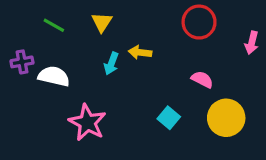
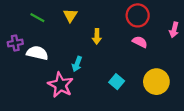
yellow arrow: (140, 52) -> (97, 36), turned -96
cyan arrow: (111, 64) -> (77, 64), moved
pink semicircle: (202, 79) -> (140, 42), moved

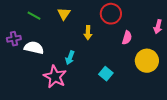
red circle: (138, 15) -> (111, 14), moved
pink semicircle: (140, 42) -> (127, 38), turned 80
yellow circle: (156, 82) -> (147, 61), moved

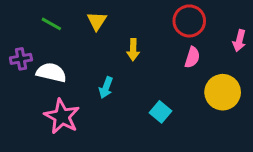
red circle: (111, 14) -> (189, 21), moved
pink star: (55, 77) -> (62, 116), moved

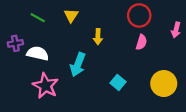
cyan arrow: (106, 88) -> (78, 65), size x1.5
yellow circle: (223, 92) -> (164, 84), moved

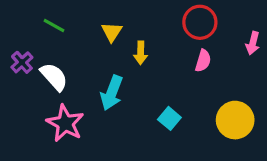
yellow triangle: (71, 15) -> (112, 32), moved
purple cross: (15, 43) -> (22, 62), turned -32
white semicircle: (38, 53) -> (54, 77), turned 35

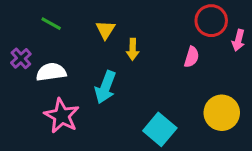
red circle: (200, 22) -> (211, 21), moved
white semicircle: (54, 77) -> (51, 72), turned -56
cyan square: (169, 118) -> (160, 129), moved, size x1.5

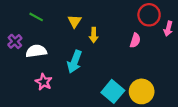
yellow circle: (222, 113) -> (142, 91), moved
pink star: (62, 116) -> (44, 82), size x0.7

